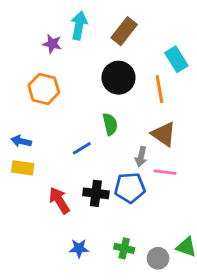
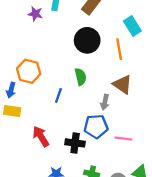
orange hexagon: (44, 89) -> (29, 71), moved
blue arrow: (21, 141) -> (11, 90), turned -88
blue line: (82, 148) -> (58, 96), turned -40
pink line: (165, 172) -> (124, 139), moved
black cross: (96, 193) -> (75, 143), moved

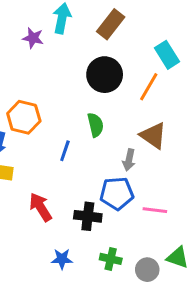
orange line: (119, 49) -> (149, 87), turned 40

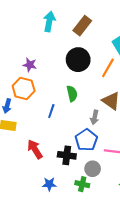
purple star: (33, 38) -> (30, 65), moved
blue pentagon: (117, 193) -> (86, 140), turned -30
gray circle: (147, 270) -> (93, 169), moved

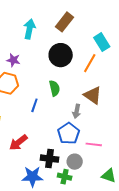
cyan arrow: (49, 22) -> (29, 29), moved
red arrow: (35, 149) -> (18, 142), turned -96
black cross: (67, 155) -> (50, 159), moved
blue star: (49, 184) -> (32, 177), size x1.5

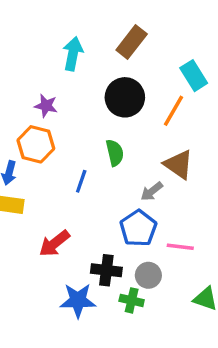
gray arrow: (77, 111) -> (152, 191), turned 40

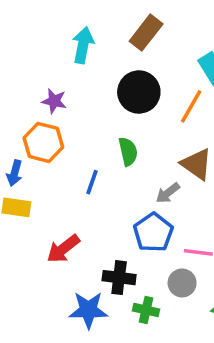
gray circle: (148, 275) -> (182, 283), moved

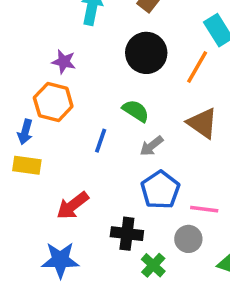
green semicircle: (128, 151) -> (136, 111), turned -44
gray arrow: (168, 193) -> (152, 146), moved
blue star: (88, 310) -> (60, 260), moved
green cross: (146, 310) -> (153, 265), turned 30

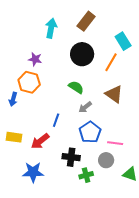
blue line: (101, 141) -> (56, 120), moved
yellow rectangle: (27, 165) -> (14, 137), moved
green cross: (153, 265) -> (86, 175), turned 32

